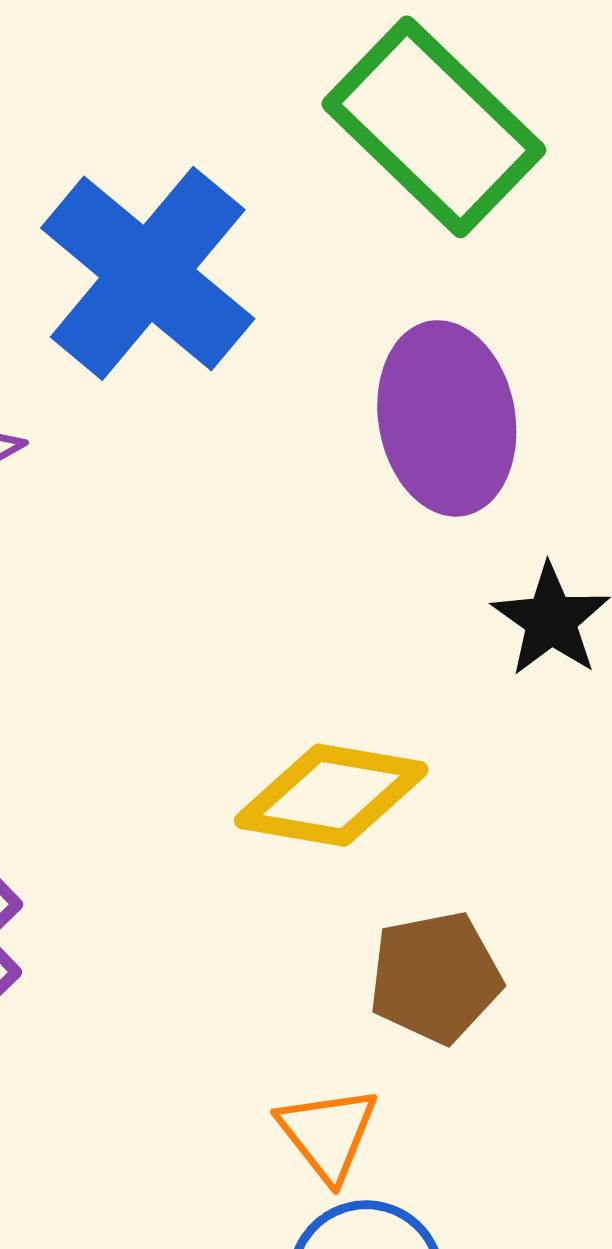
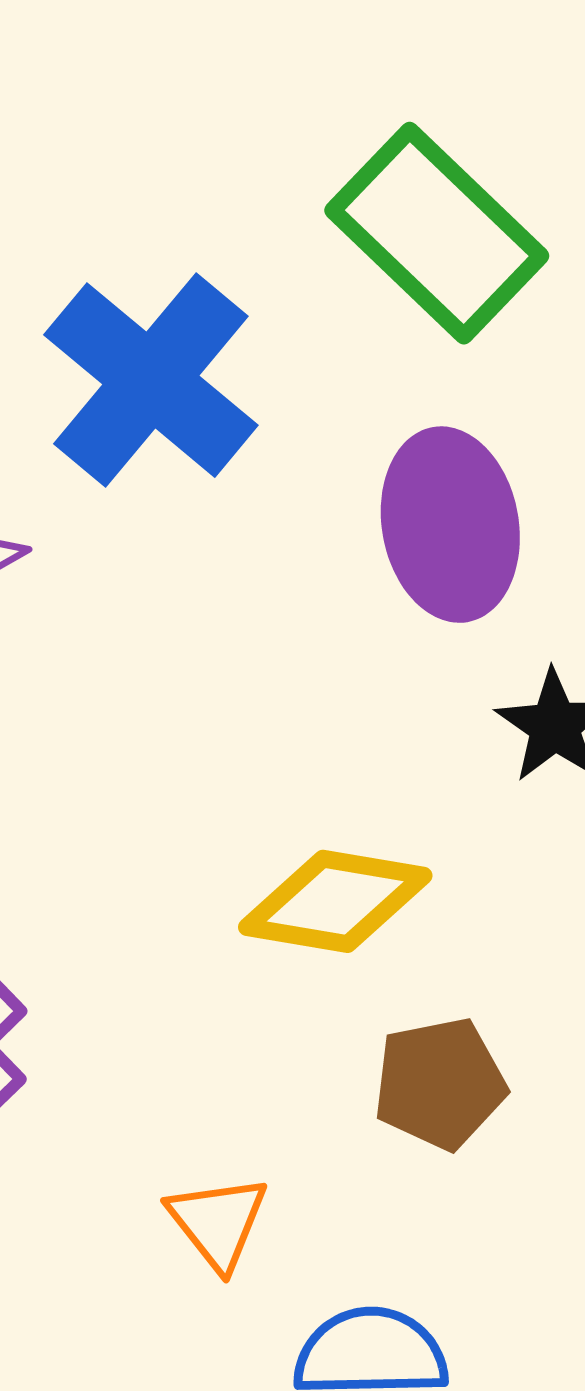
orange triangle: (328, 1134) -> (218, 1222), moved

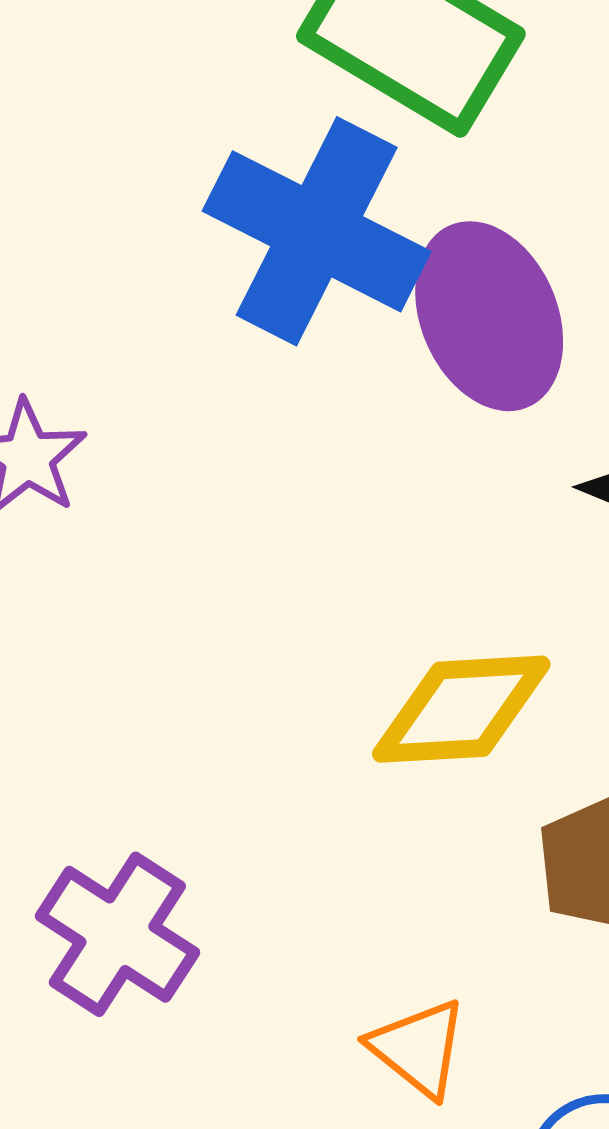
blue cross: (151, 380) -> (317, 231), moved

